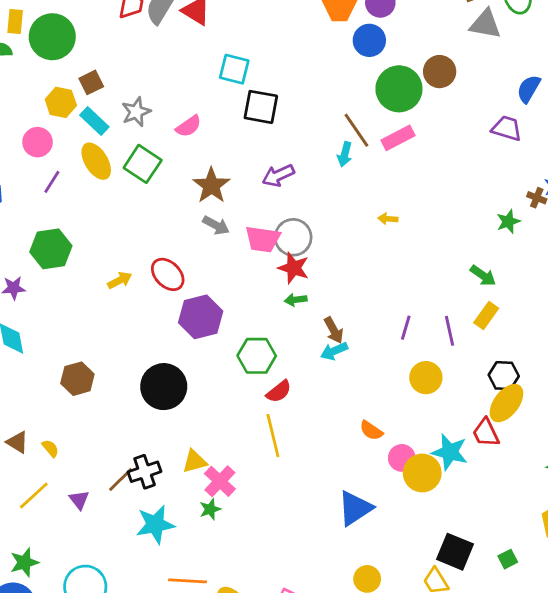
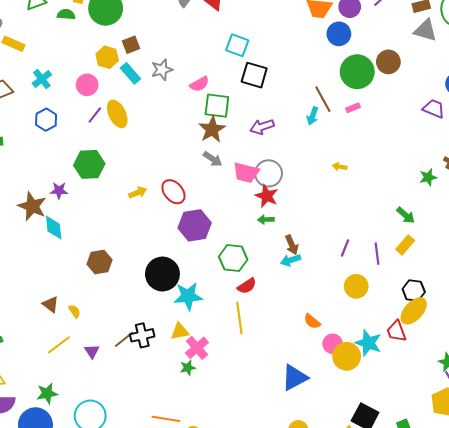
pink rectangle: (398, 138) -> (353, 108), size x0.6
yellow ellipse: (96, 161) -> (117, 114), moved
green square: (143, 164) -> (217, 106), moved, turned -32
cyan star: (155, 524) -> (188, 296), moved

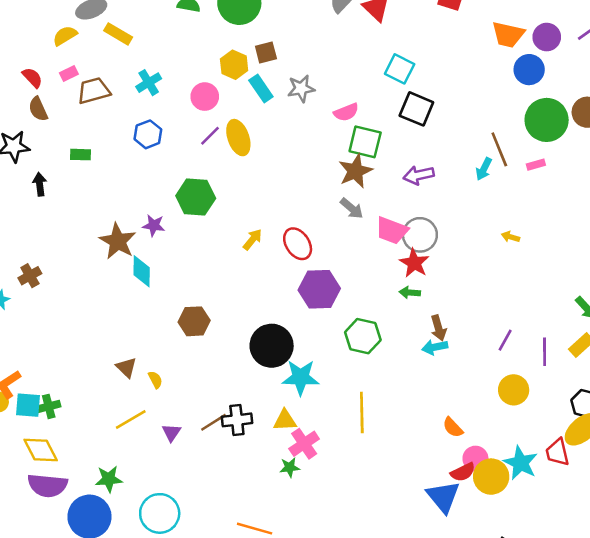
yellow arrow: (138, 193) -> (253, 240), turned -36
red semicircle: (247, 286) -> (463, 472), moved
blue triangle: (295, 377) -> (443, 497), moved, turned -48

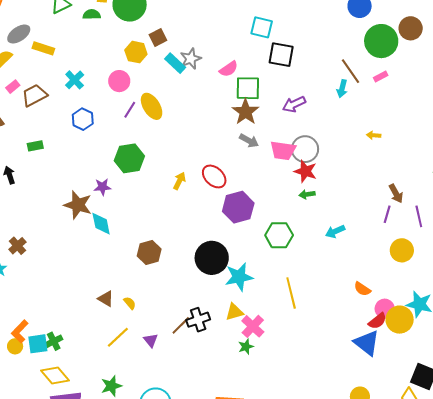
cyan rectangle: (261, 89) -> (175, 63), moved
brown arrow: (439, 328) -> (396, 194), moved

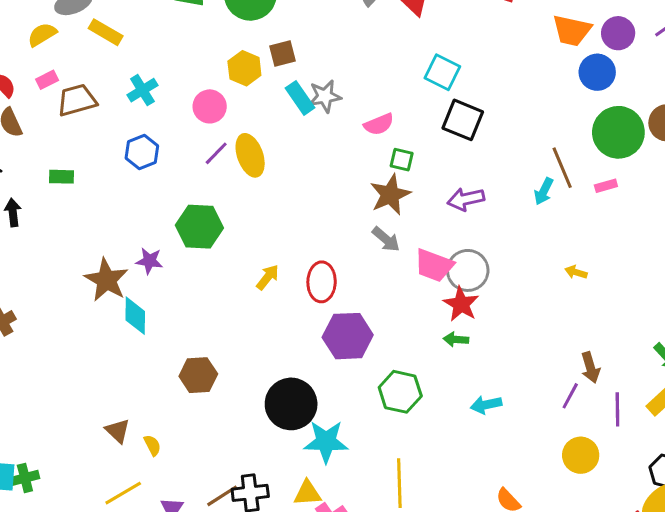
green square: (248, 88) -> (402, 160), size x0.6
red ellipse: (214, 176) -> (322, 282), turned 35

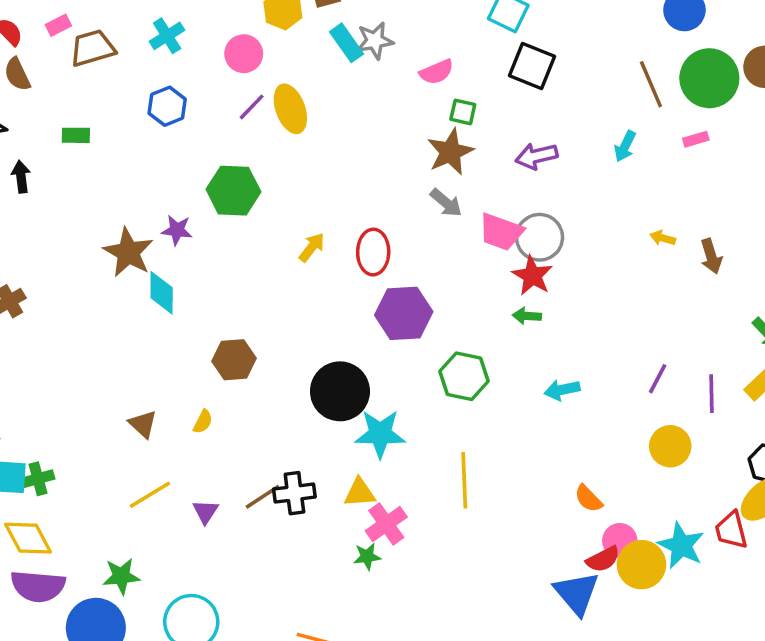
brown line: (562, 168) -> (651, 84), moved
brown arrow: (590, 368) -> (711, 256), moved
yellow semicircle: (152, 445) -> (203, 422), moved, turned 55

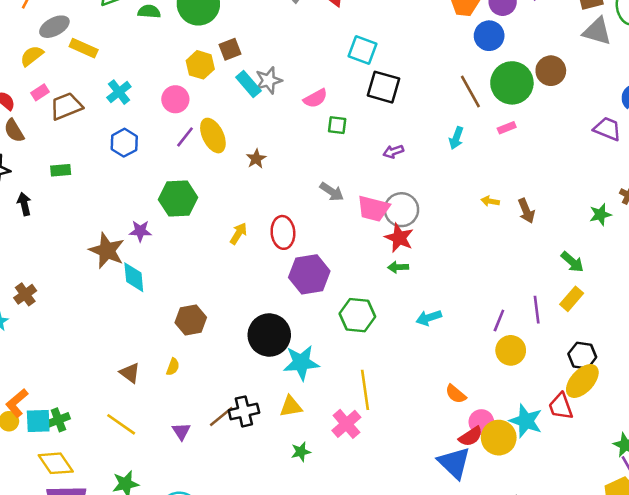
brown star: (450, 152) -> (256, 159), moved, size x0.6
purple arrow: (536, 156) -> (393, 152), size x0.7
purple line: (658, 379) -> (499, 320), moved
yellow line: (150, 495) -> (121, 424), moved, turned 72
pink cross: (386, 524) -> (346, 424), moved

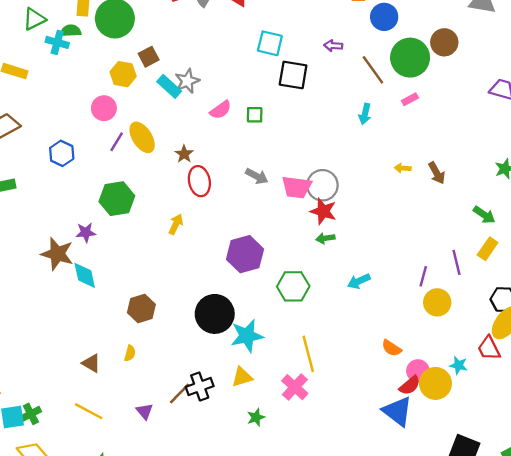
cyan cross: (119, 92) -> (57, 42), moved, turned -30
pink semicircle: (315, 98) -> (221, 110), moved
purple arrow: (393, 152) -> (333, 46), moved, turned 30
red ellipse: (283, 232) -> (199, 181), moved
cyan star: (526, 421) -> (459, 365), size x0.6

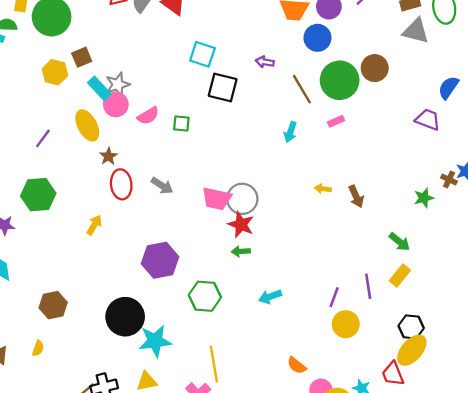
pink circle: (104, 108) -> (116, 104), moved
yellow ellipse: (142, 137) -> (87, 125), moved
gray arrow: (257, 176) -> (162, 186), moved

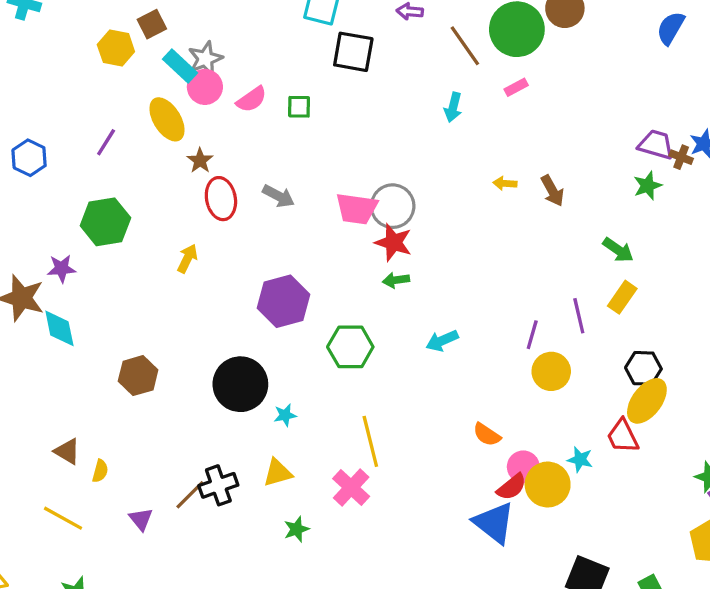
purple trapezoid: (428, 120) -> (656, 145), moved
cyan star: (155, 341) -> (285, 415), size x0.5
yellow semicircle: (38, 348) -> (100, 471), moved

